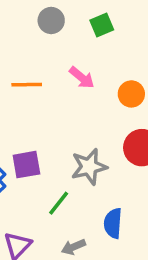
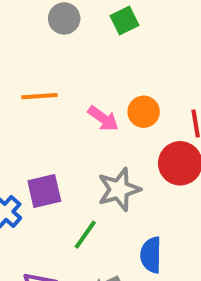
pink arrow: (82, 78) -> (103, 118), moved
orange circle: (131, 94) -> (144, 112), moved

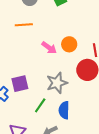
orange line: (39, 96) -> (24, 25), moved
blue semicircle: (151, 255) -> (64, 110), moved

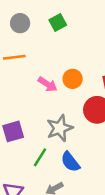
blue semicircle: (64, 110) -> (70, 162), turned -36

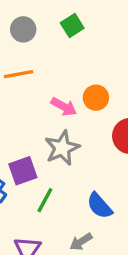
gray star: (60, 128) -> (62, 148), moved
green line: (40, 157) -> (45, 200), moved

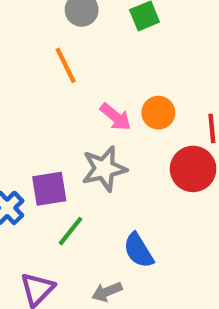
orange line: (18, 74) -> (66, 65), turned 64

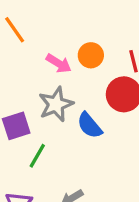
blue semicircle: (138, 250) -> (90, 125), moved

